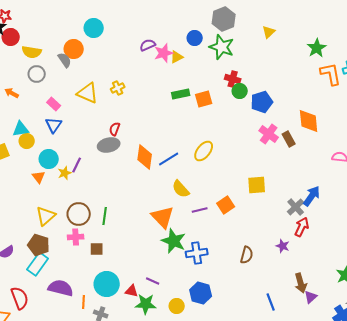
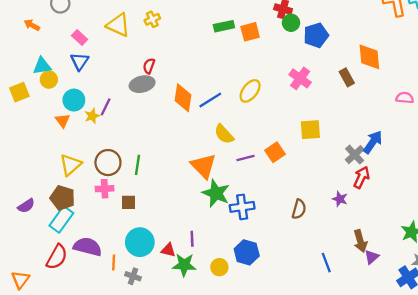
pink cross: (269, 134) -> (300, 78), moved
purple line: (153, 281) -> (192, 239), turned 64
red semicircle: (20, 298) -> (57, 257), moved, turned 50

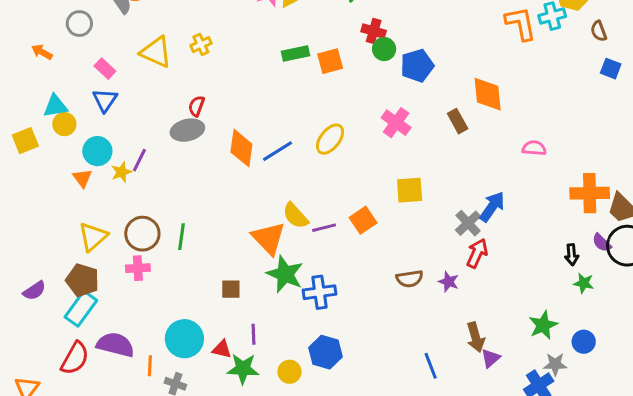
yellow semicircle: (224, 134) -> (296, 216), moved
brown square: (128, 202) -> (231, 289), moved
brown semicircle: (299, 209) -> (410, 279), moved, turned 66

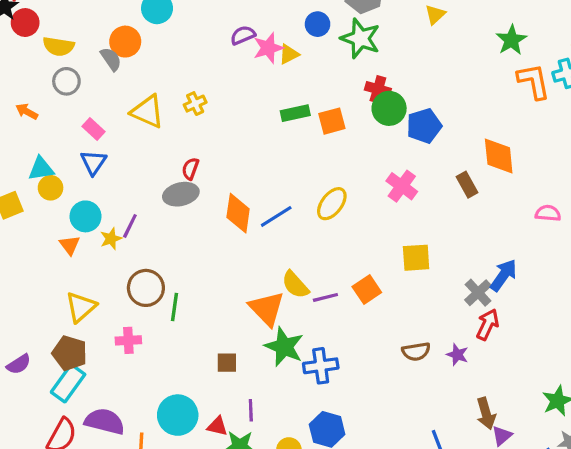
green circle: (384, 49) -> (389, 108), size x1.4
brown circle: (142, 234) -> (146, 288), moved

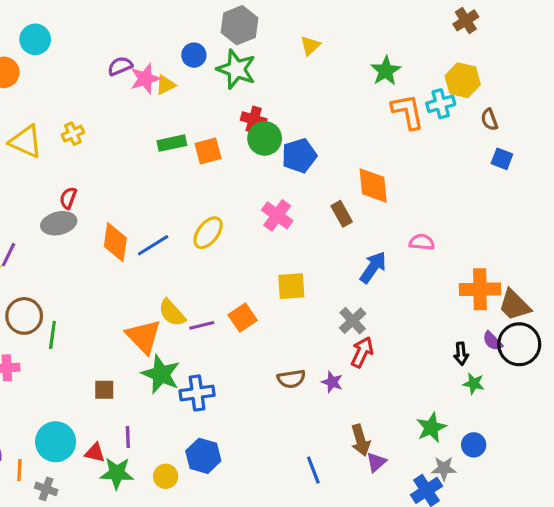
blue arrow: (503, 275) -> (373, 267), moved

